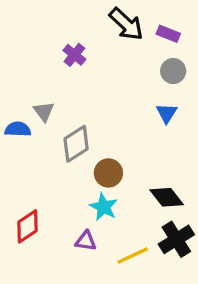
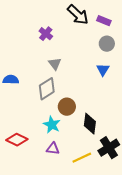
gray triangle: (44, 111) -> (55, 64), moved
black diamond: (167, 197) -> (90, 124), moved, turned 45
cyan star: (104, 207) -> (52, 125), moved
red diamond: (28, 226) -> (17, 140), turned 60

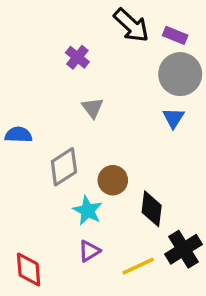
gray circle: (107, 44) -> (180, 74), size x1.6
gray diamond: (47, 89) -> (64, 167), moved
red diamond: (17, 140) -> (29, 269), moved, turned 60
purple triangle: (53, 149) -> (89, 251), turned -40

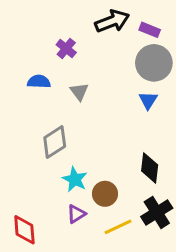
black arrow: (131, 25) -> (112, 21), turned -64
blue semicircle: (18, 135) -> (39, 82), moved
brown circle: (113, 180) -> (105, 194), moved
black diamond: (152, 209) -> (150, 168), moved

